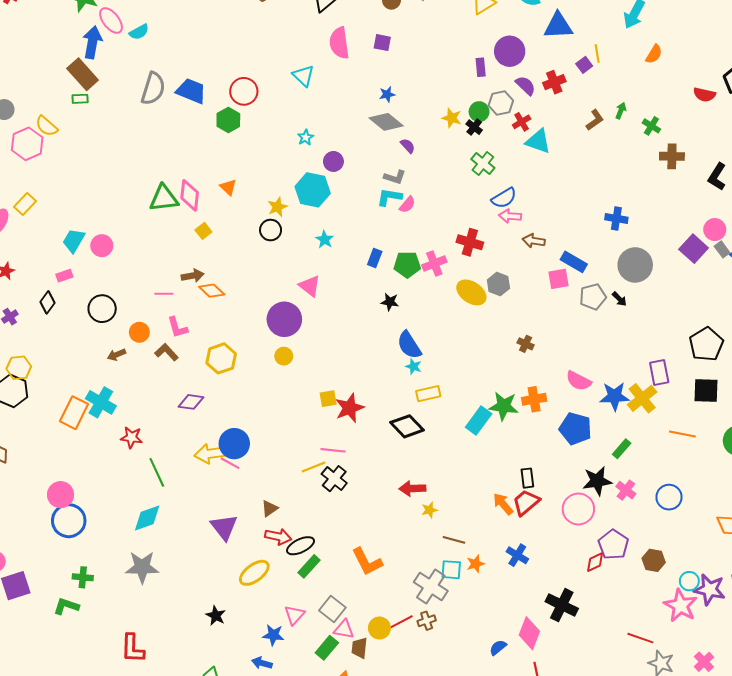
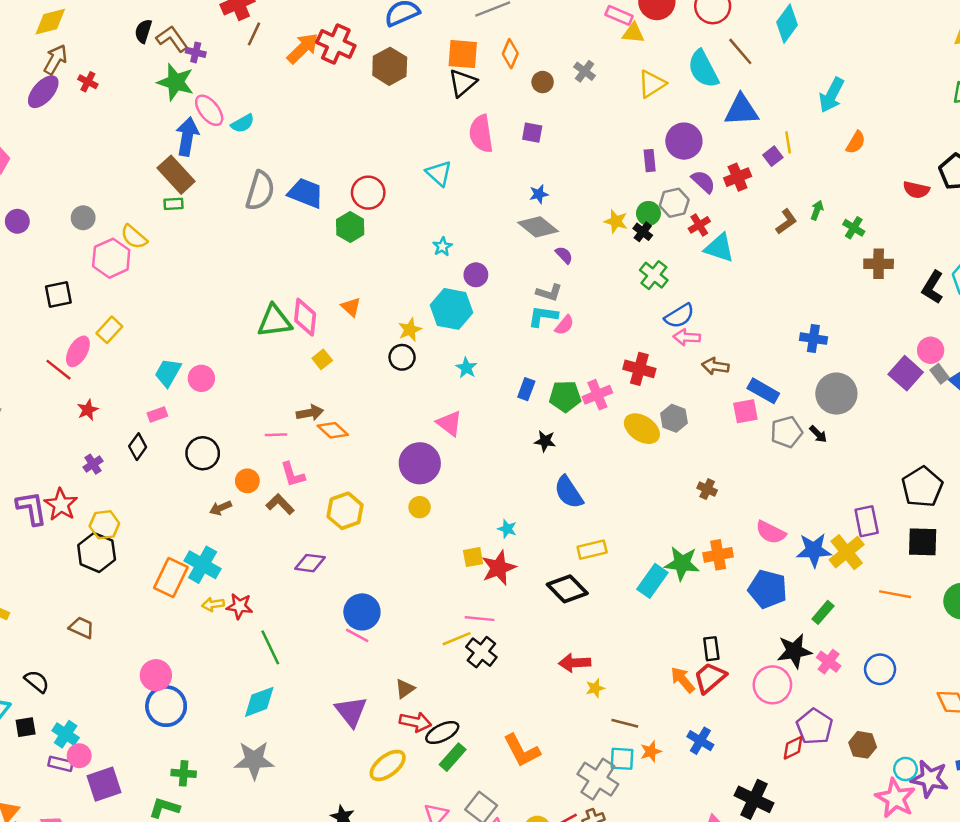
cyan star: (414, 366) -> (507, 529), moved
yellow arrow: (211, 454) -> (213, 604), moved, size x0.6

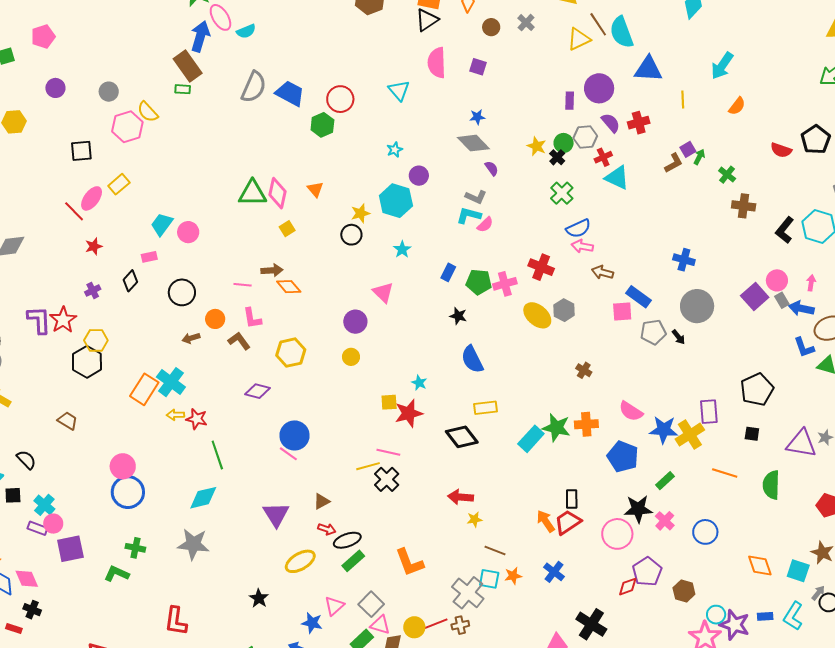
brown line: (740, 51) -> (598, 24), moved
purple square: (773, 156) -> (688, 149), moved
purple circle: (420, 463) -> (355, 322), size x0.7
black square: (923, 542) -> (752, 434), size x0.6
red arrow: (415, 722) -> (327, 529), size x0.7

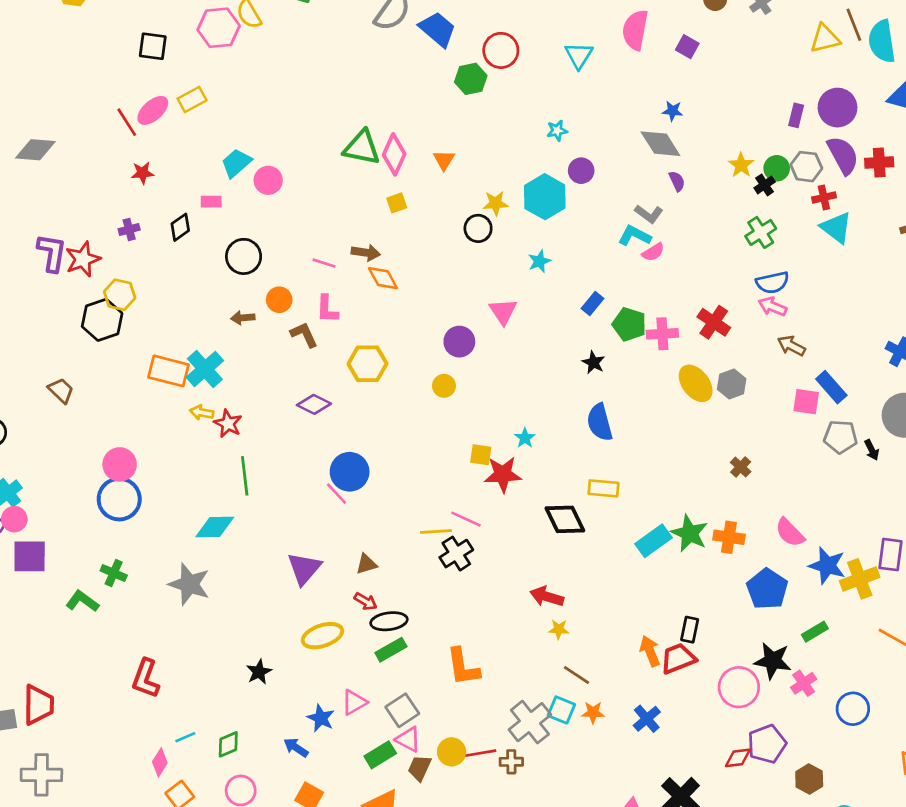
purple semicircle: (611, 123) -> (843, 155), size x1.4
orange rectangle: (144, 389) -> (168, 371), turned 60

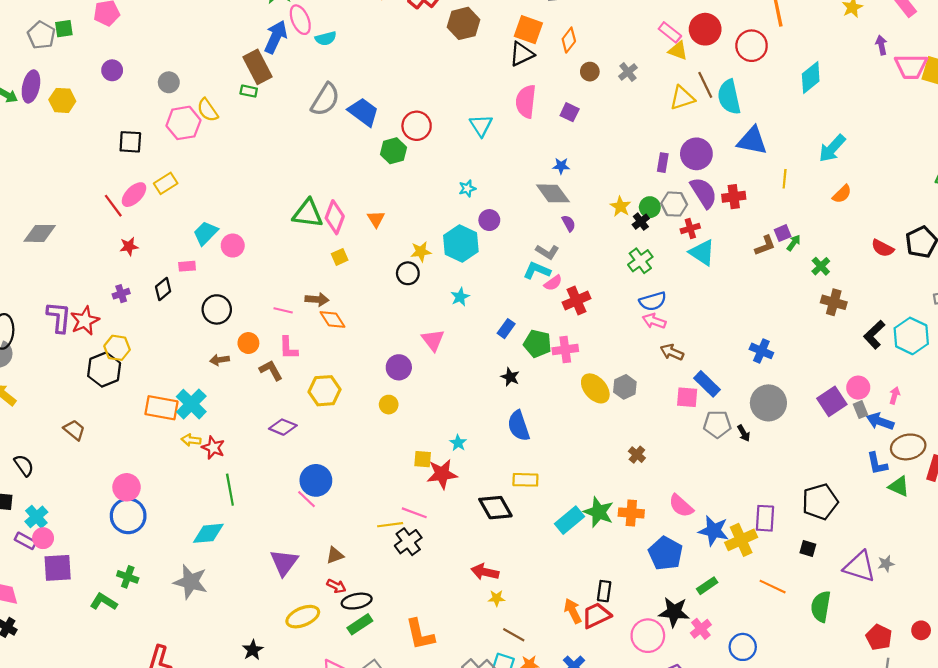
red cross: (714, 322) -> (576, 300), moved, turned 36

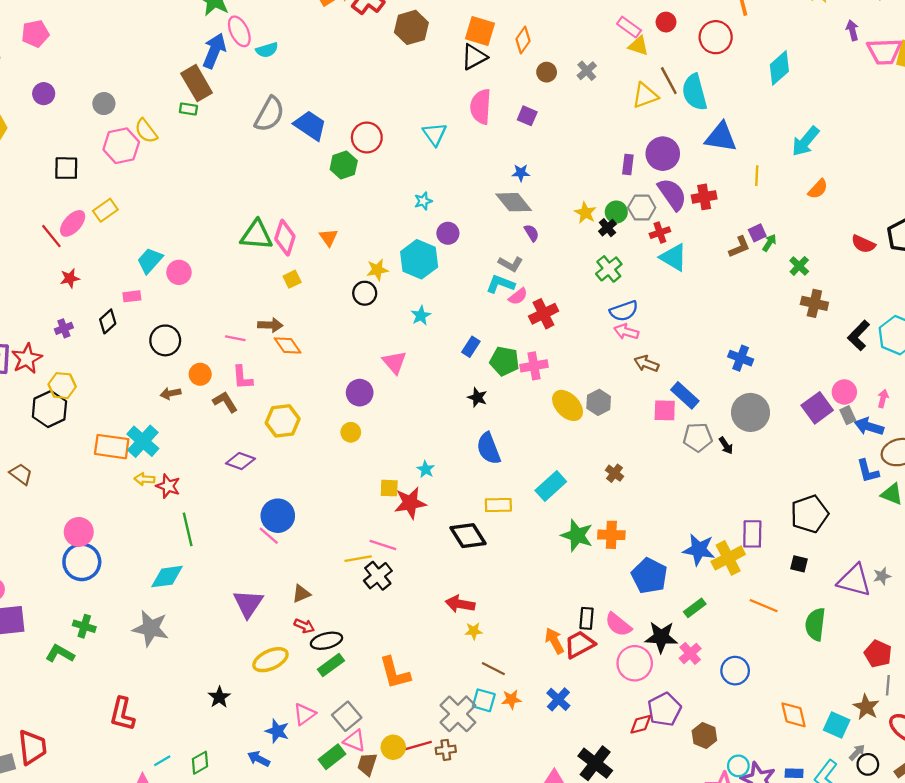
red circle: (705, 29) -> (666, 22), size x0.6
pink semicircle: (681, 506) -> (618, 625), moved
cyan rectangle: (570, 520) -> (551, 486), moved

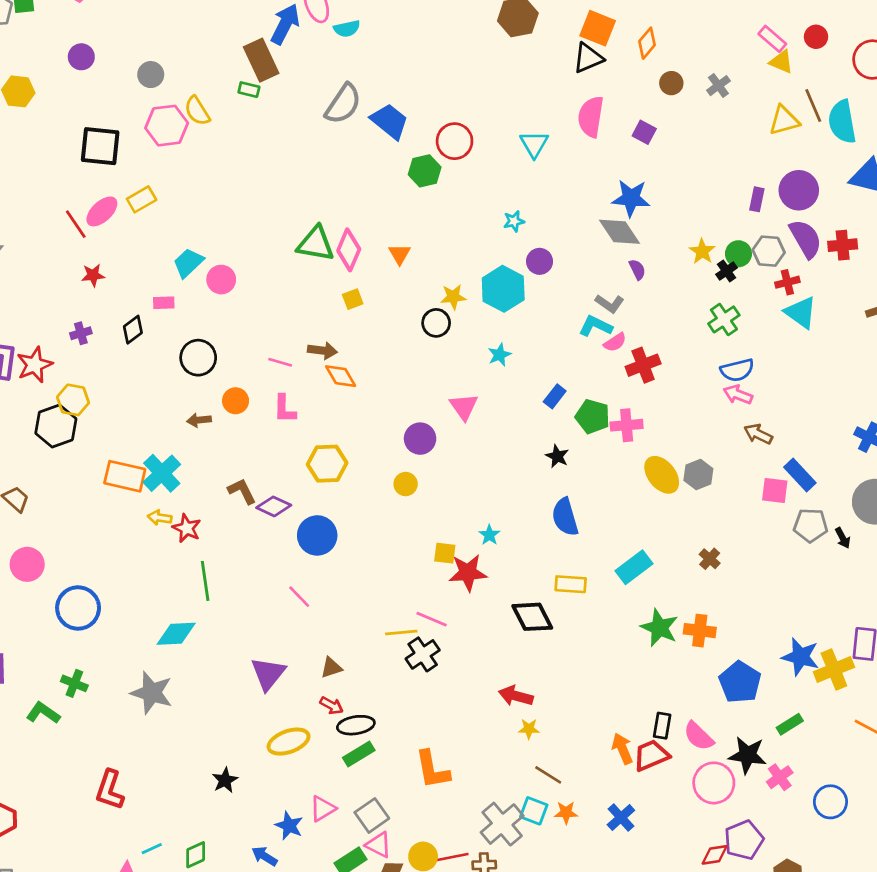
black square: (66, 168) -> (100, 146), size x1.4
blue star: (521, 173) -> (631, 198), size x1.8
brown L-shape: (225, 402) -> (242, 491), moved
blue circle: (278, 516) -> (317, 535), moved
pink circle: (79, 532) -> (27, 564), moved

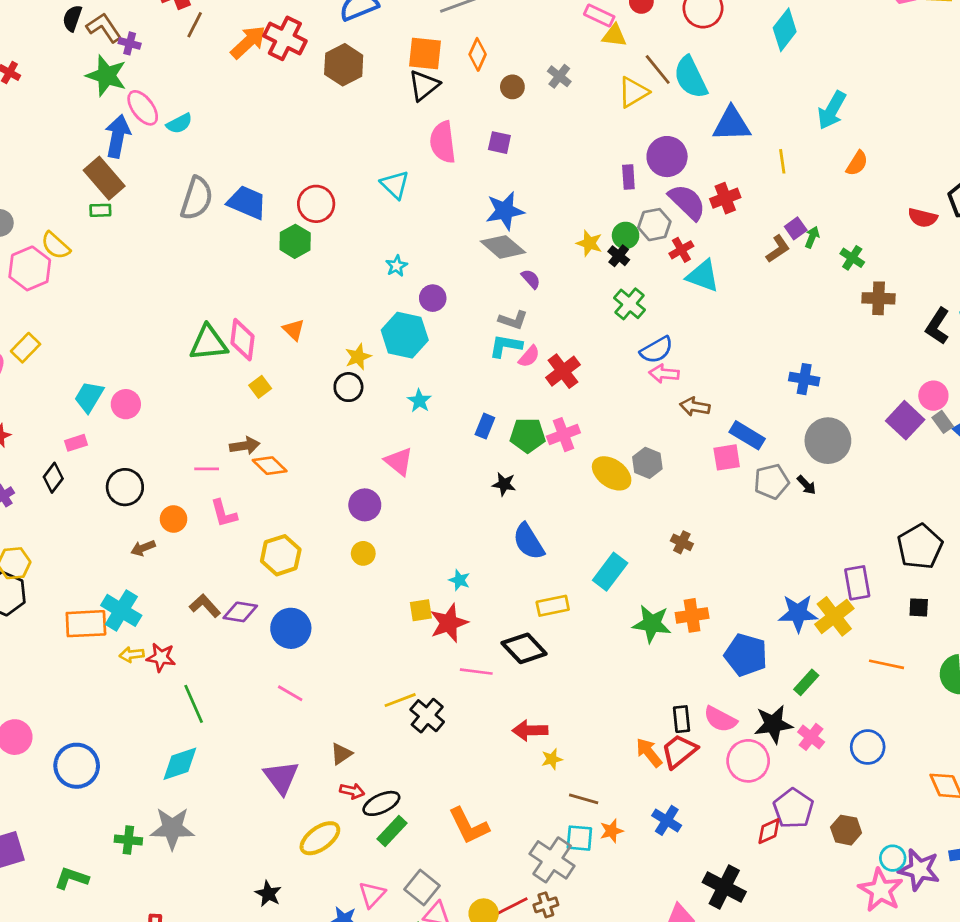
pink line: (432, 619) -> (476, 672), moved
green cross: (74, 683) -> (128, 840), moved

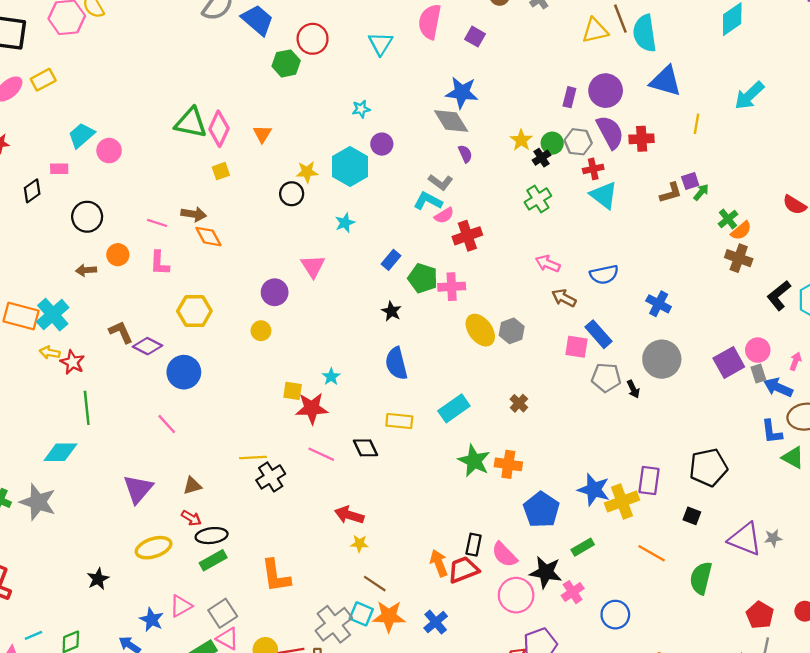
orange semicircle: (857, 163) -> (741, 231), moved
blue semicircle: (657, 350) -> (604, 275), moved
black diamond: (524, 648) -> (365, 448), size x0.7
orange star: (612, 831) -> (389, 616), size x1.6

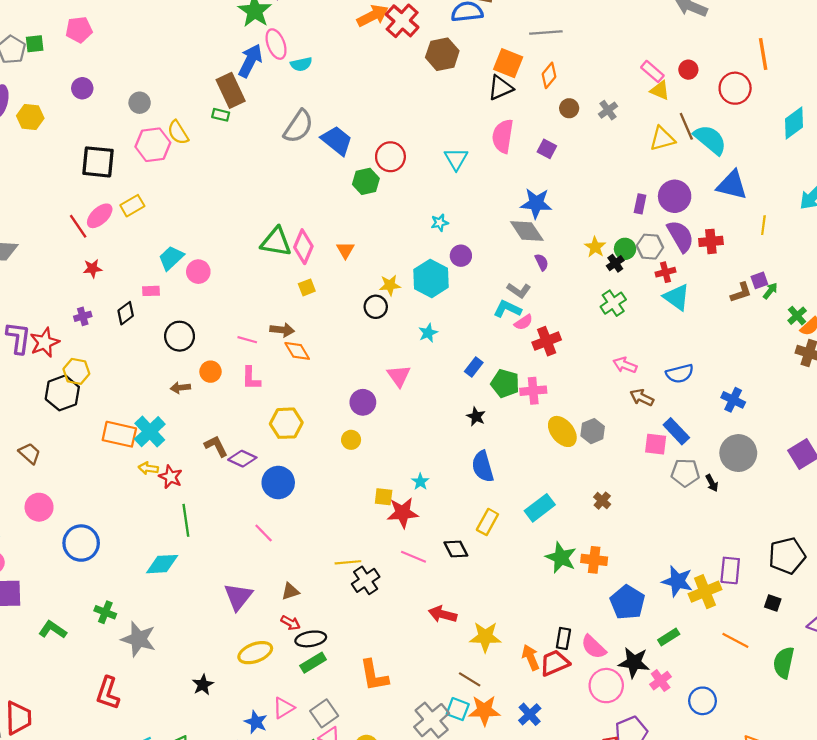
cyan semicircle: (645, 33) -> (710, 140), turned 140
yellow rectangle: (399, 421) -> (487, 522), turned -65
gray star: (38, 502) -> (139, 639), moved
yellow star: (359, 544) -> (485, 637), moved, size x1.8

